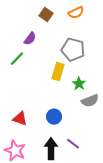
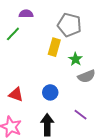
purple semicircle: (30, 39) -> (26, 14), turned -128
purple line: (73, 144) -> (80, 115), moved

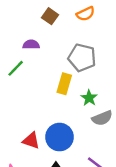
blue circle: (50, 92) -> (59, 137), size x1.5
red triangle: (16, 94) -> (31, 141), moved

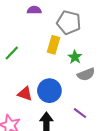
purple semicircle: (31, 45) -> (34, 10), moved
green line: (16, 68) -> (12, 53), moved

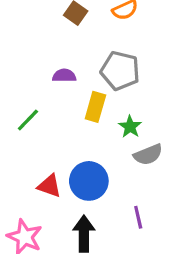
purple semicircle: (34, 10) -> (64, 76), moved
purple line: (80, 113) -> (138, 217), turned 40

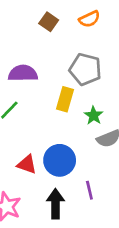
purple semicircle: (64, 76) -> (23, 73), moved, size x1.5
purple line: (138, 217) -> (89, 190), moved

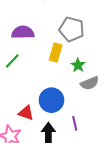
red triangle: (27, 164) -> (26, 113), moved

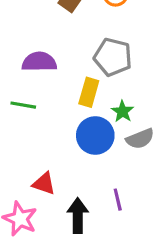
green line: (12, 61) -> (23, 105), turned 56
blue circle: (51, 100) -> (95, 135), moved

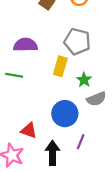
blue circle: (95, 135) -> (65, 114), moved
purple line: (118, 200) -> (81, 142), turned 35

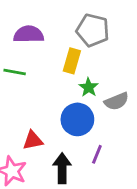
green star: (84, 80) -> (89, 87), moved
red triangle: (29, 130) -> (33, 140), turned -30

